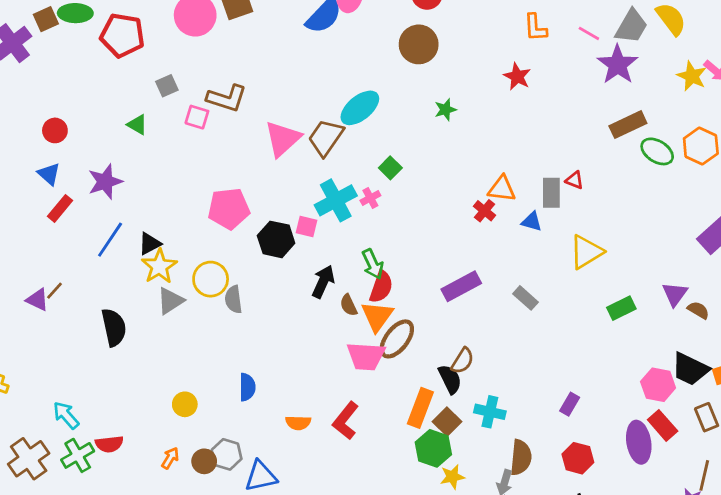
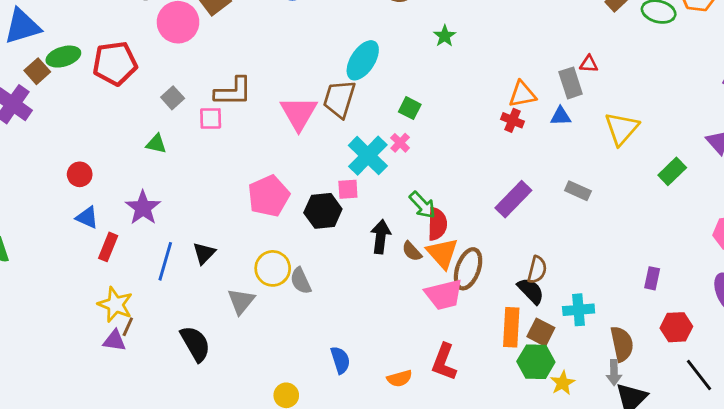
yellow star: (159, 266) -> (115, 305), moved

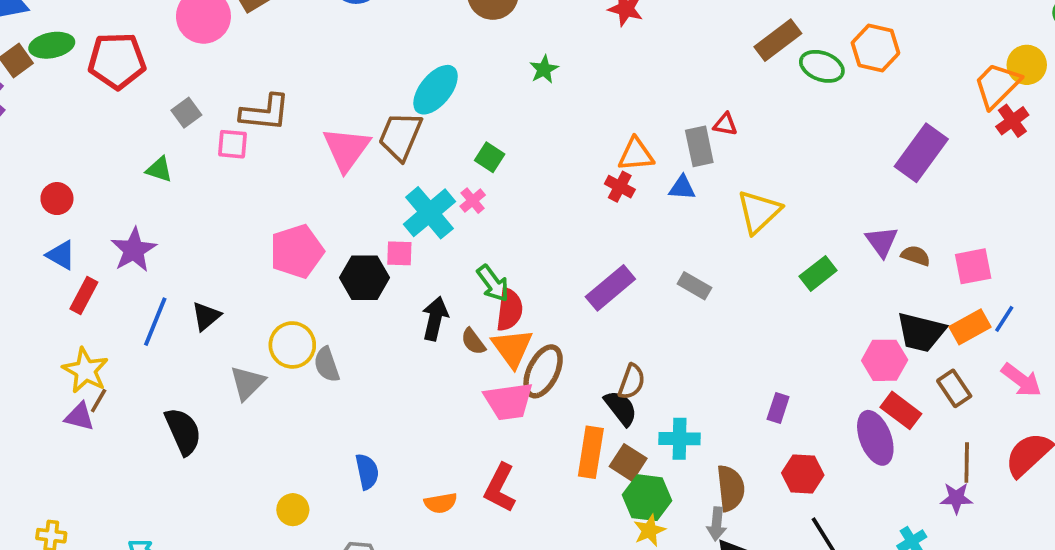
green hexagon: (536, 362) -> (647, 498), moved

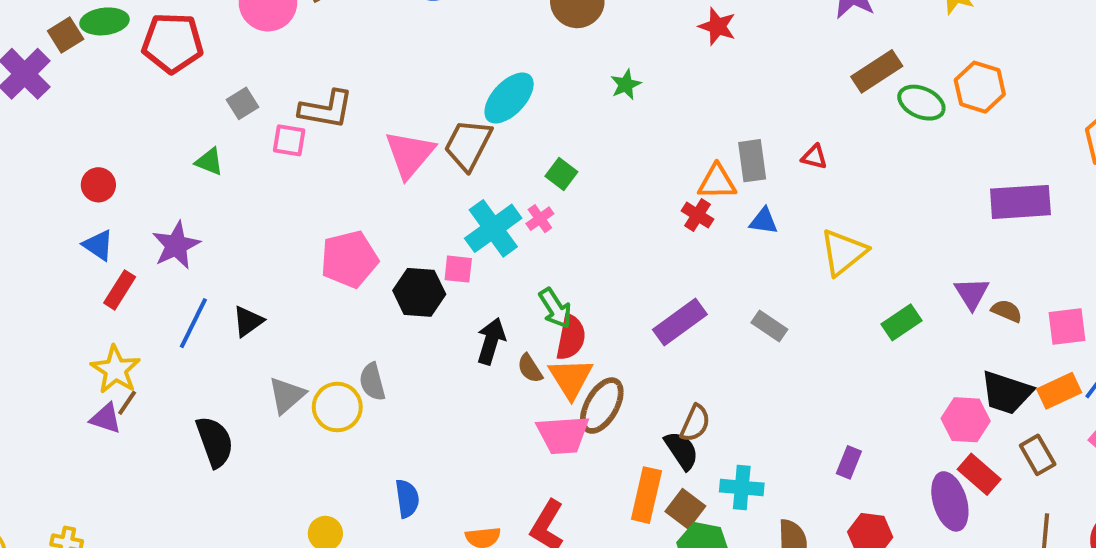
gray rectangle: (699, 146) -> (752, 161), moved
purple rectangle: (921, 153) -> (1020, 202), turned 46
yellow circle: (292, 345) -> (337, 407), moved

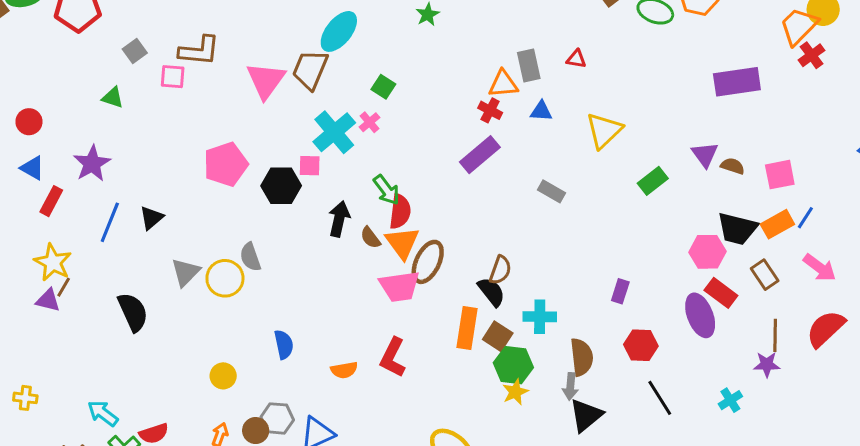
purple rectangle: (680, 322) -> (480, 155), moved

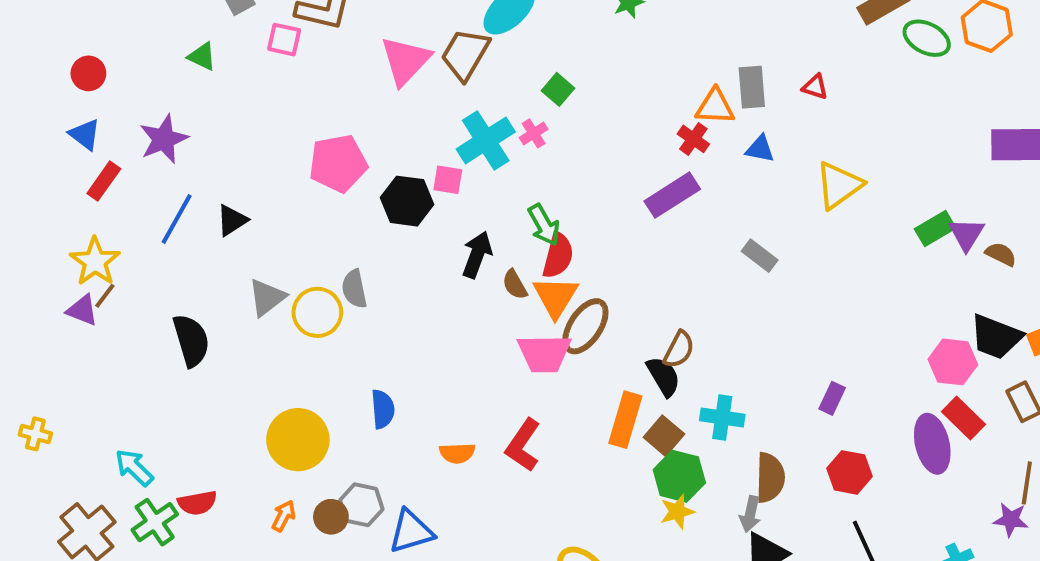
green rectangle: (653, 181) -> (935, 228), moved
yellow circle: (223, 376) -> (298, 440), size x1.8

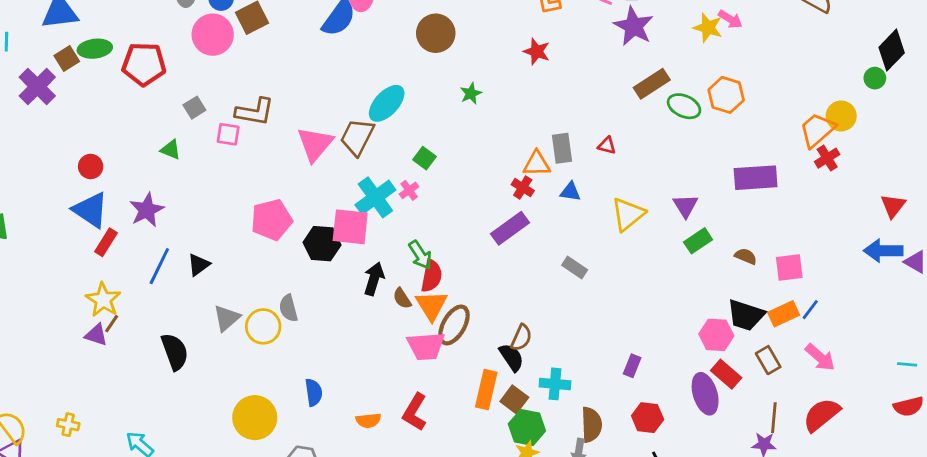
blue triangle: (85, 134) -> (91, 210), size x1.6
pink square: (448, 180) -> (350, 227), size x1.8
purple triangle: (966, 234) -> (685, 206), moved

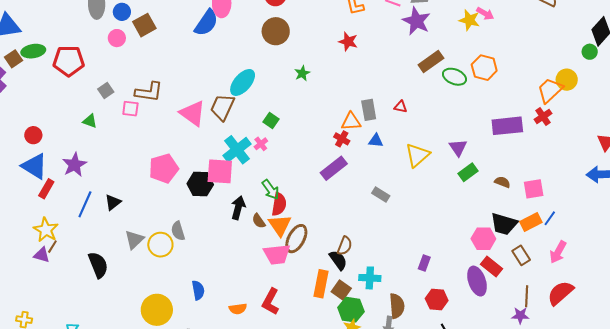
pink circle: (213, 35) -> (117, 38), size x0.6
pink triangle: (315, 144) -> (193, 113), turned -32
red cross: (827, 158) -> (543, 116), moved
pink arrow: (820, 357) -> (558, 252), turned 80

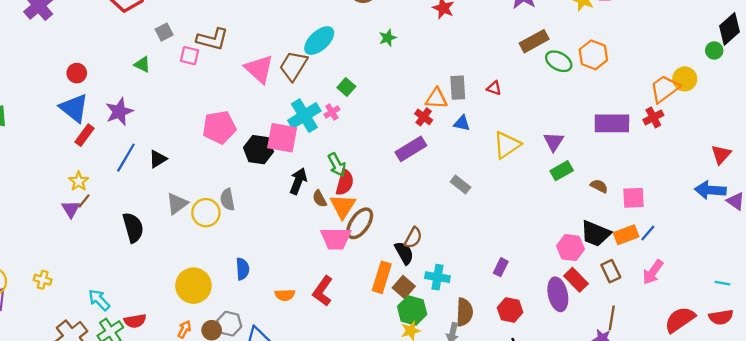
yellow star: (46, 230) -> (79, 181), size x0.7
purple triangle: (42, 255) -> (71, 209), turned 36
red semicircle: (560, 293) -> (680, 320), moved

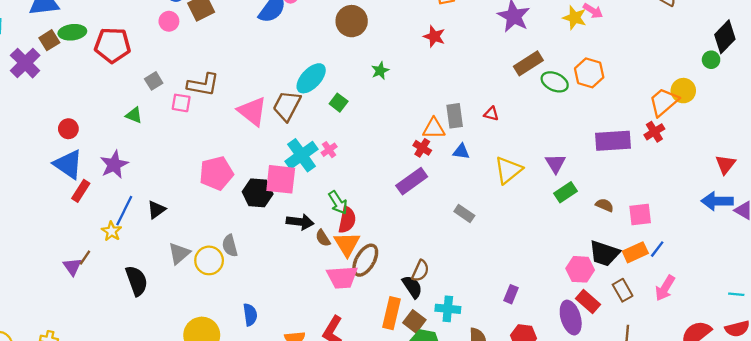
green square: (346, 87) -> (339, 103), moved
yellow star: (79, 181) -> (112, 231), moved
black arrow: (298, 181) -> (300, 222), turned 80

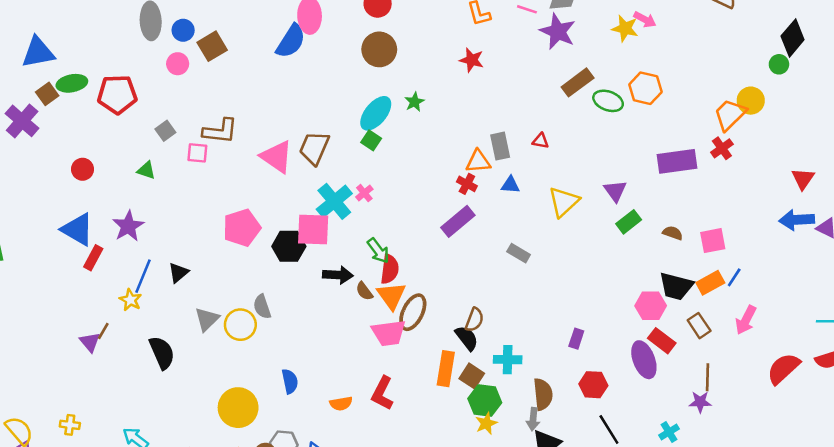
cyan ellipse: (311, 78) -> (376, 113), moved
red circle: (68, 129) -> (83, 169), moved

